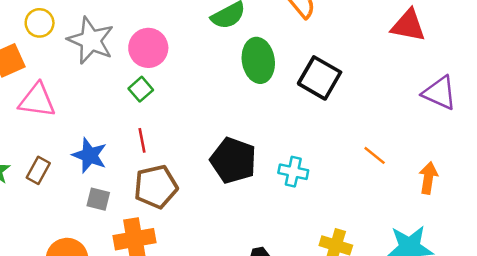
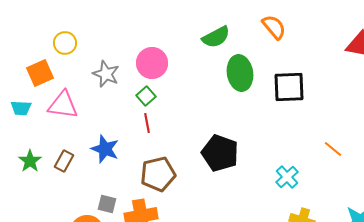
gray star: (91, 40) -> (106, 74), moved, size x0.7
black square: (320, 78) -> (289, 87), turned -32
red line: (142, 140) -> (147, 123), moved
cyan cross: (293, 172) -> (287, 177), moved, turned 35
gray square: (98, 199) -> (107, 204), moved

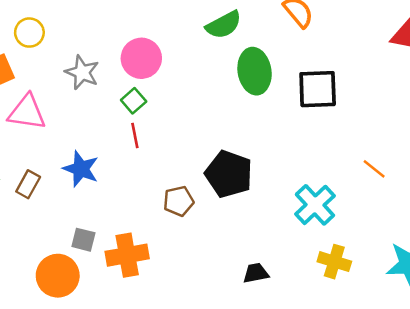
brown pentagon: (158, 174) -> (179, 201), moved, size x0.7
cyan cross: (287, 177) -> (315, 205), size x1.4

